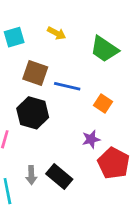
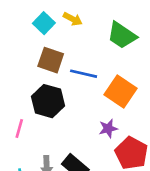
cyan square: (14, 37) -> (44, 23), moved, turned -30
orange square: (103, 103) -> (121, 92), size x1.6

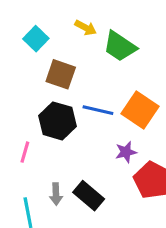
cyan square: (44, 23) -> (36, 39), moved
green trapezoid: (122, 35) -> (120, 46), moved
blue line: (84, 74) -> (98, 110), moved

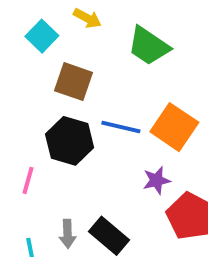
yellow arrow: (86, 28) -> (87, 18), moved

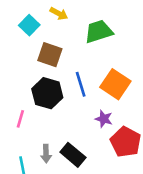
green trapezoid: (149, 46) -> (99, 32), turned 128
blue line: (121, 127) -> (81, 84), turned 60
purple star: (157, 180) -> (104, 119), turned 30

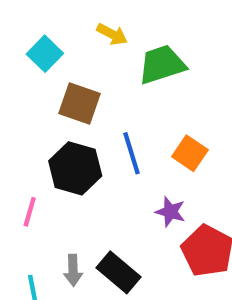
yellow arrow: (59, 14) -> (112, 34), moved
orange square: (115, 84) -> (190, 153), size x0.7

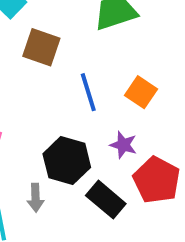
black hexagon: (75, 168) -> (67, 161), moved
black rectangle: (119, 272) -> (106, 200), moved

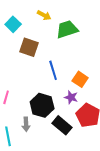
orange square: (141, 92) -> (80, 79), moved

